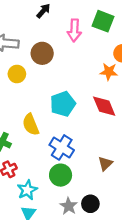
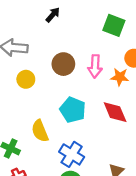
pink arrow: (74, 30) -> (95, 66), moved
brown circle: (42, 53) -> (63, 64), moved
cyan pentagon: (63, 104) -> (73, 110), turned -30

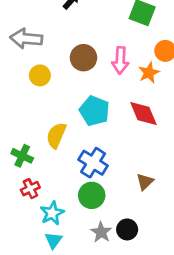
orange star: (120, 77) -> (149, 73), turned -30
yellow semicircle: (40, 131) -> (56, 135), turned 45

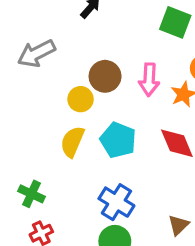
gray arrow: (26, 39) -> (36, 53), turned -32
yellow circle: (40, 75) -> (81, 99), moved
yellow semicircle: (56, 135) -> (72, 142), moved

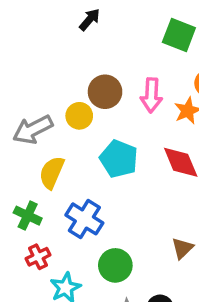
gray arrow: (36, 53) -> (33, 130), moved
yellow semicircle: (72, 142) -> (52, 173), moved
blue cross: (116, 202) -> (84, 219), moved

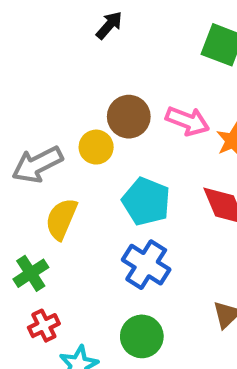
pink arrow: (151, 95) -> (188, 121), turned -72
green cross: (28, 216) -> (31, 273), turned 32
blue cross: (84, 219) -> (146, 265), moved

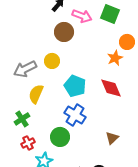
brown circle: (129, 117) -> (64, 32), moved
pink arrow: (188, 121) -> (82, 16), moved
green circle: (142, 336) -> (60, 137), moved

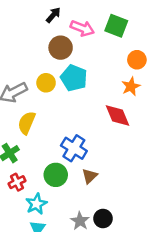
orange star: (115, 58) -> (131, 86), moved
cyan pentagon: (75, 86) -> (74, 78), moved
brown triangle: (112, 138) -> (90, 176), moved

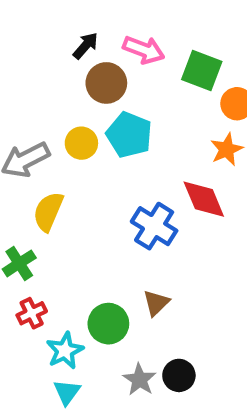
black arrow: (53, 15) -> (86, 46), moved
green square: (116, 26) -> (202, 71), moved
blue cross: (74, 148) -> (154, 226), moved
green circle: (56, 175) -> (108, 324), moved

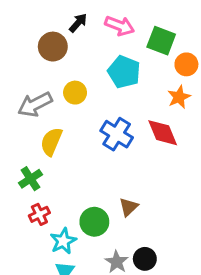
brown circle: (106, 83) -> (53, 47), moved
cyan pentagon: (129, 135) -> (124, 72), moved
blue cross: (154, 226) -> (117, 134), moved

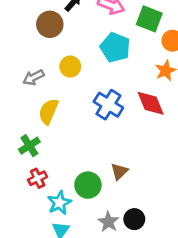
gray arrow: (35, 104) -> (33, 77), size x0.7

